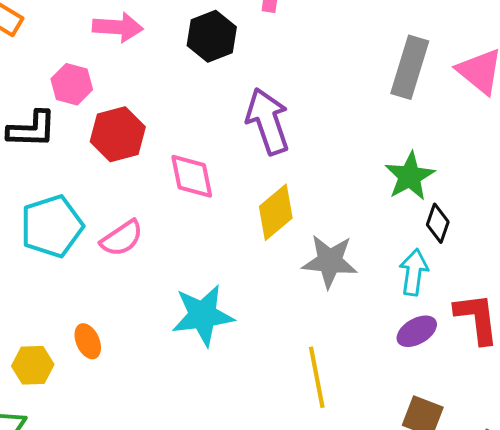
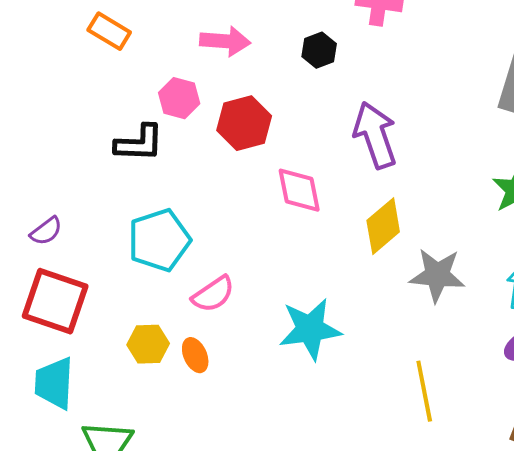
black hexagon: (212, 36) -> (319, 50), size x0.7
red hexagon: (118, 134) -> (244, 123), moved
pink semicircle: (122, 238) -> (213, 294), moved
yellow hexagon: (33, 365) -> (148, 344), moved

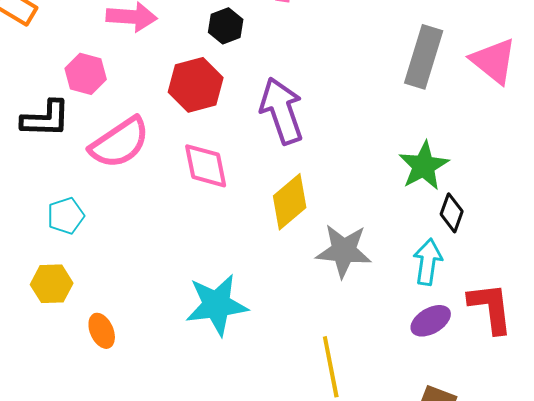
red hexagon: (244, 123) -> (196, 85), moved
cyan pentagon: (159, 240) -> (66, 216), size x0.6
pink semicircle: (213, 294) -> (120, 143), moved, size x1.4
yellow hexagon: (148, 344) -> (52, 284), moved

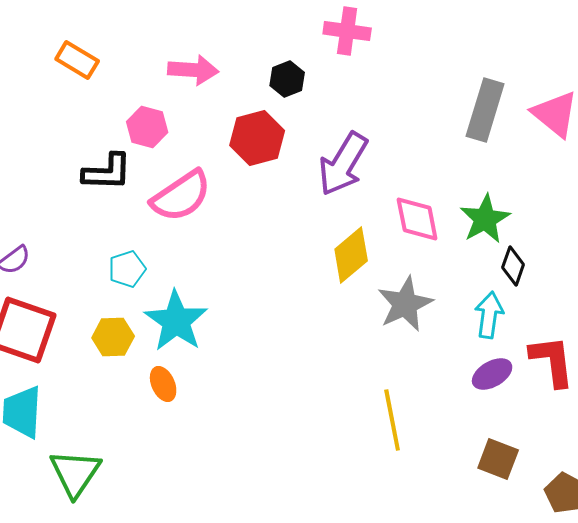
purple arrow: (282, 111) -> (343, 164), turned -130
pink diamond: (206, 166) -> (417, 219), moved
gray star: (344, 251) -> (405, 304), turned -30
cyan star: (217, 305) -> (176, 321), moved, turned -30

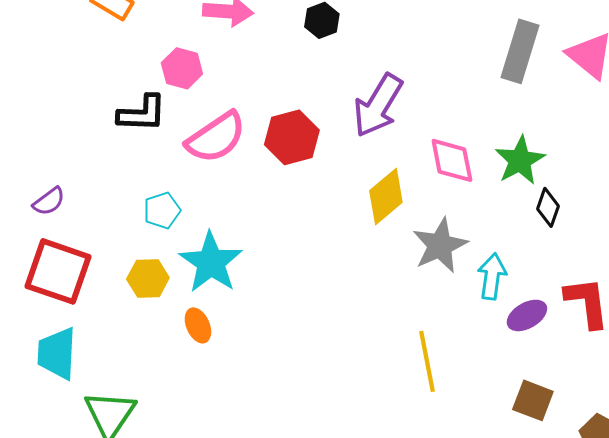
red hexagon: (257, 138) -> (292, 137), moved
cyan arrow: (489, 315) -> (492, 276), moved

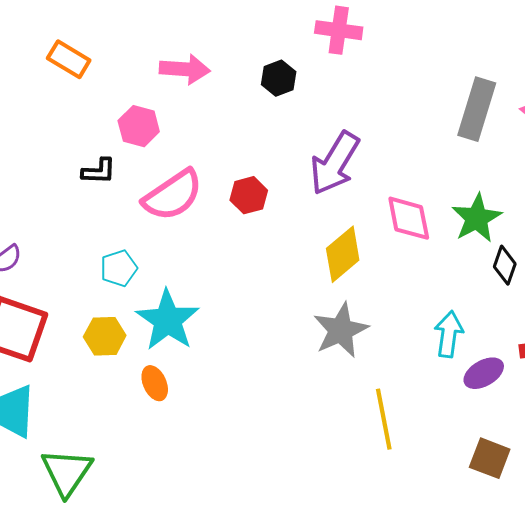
black L-shape: (142, 113) -> (99, 171), size x0.7
red hexagon: (292, 137) -> (249, 195), size x0.7
gray star: (440, 245) -> (341, 330), moved

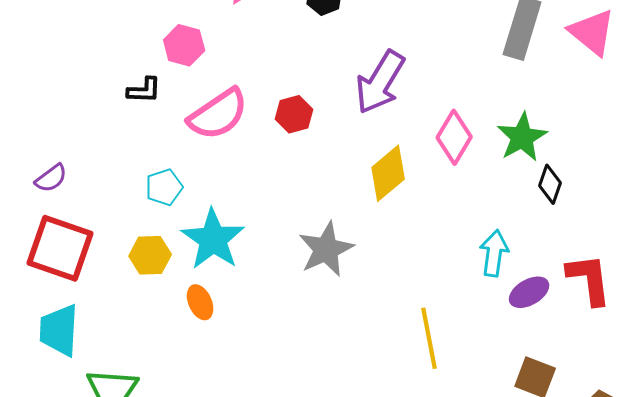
pink diamond: (409, 218) -> (454, 137), turned 42
gray star: (341, 330) -> (326, 249), moved

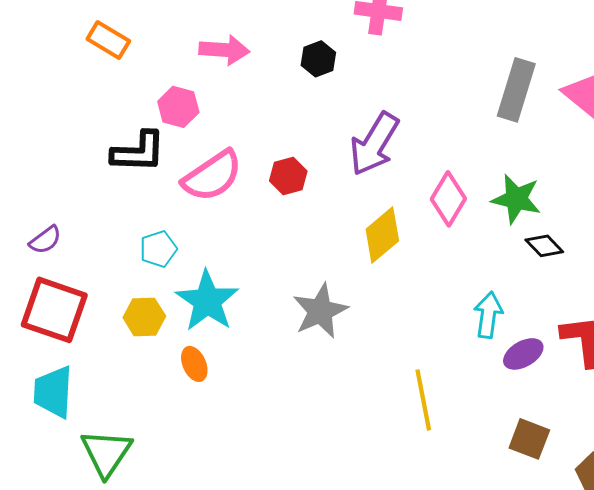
black L-shape: (144, 90) -> (138, 152), size x1.6
green star: (522, 137) -> (516, 199), turned -30
black diamond: (550, 184) -> (544, 246), turned -63

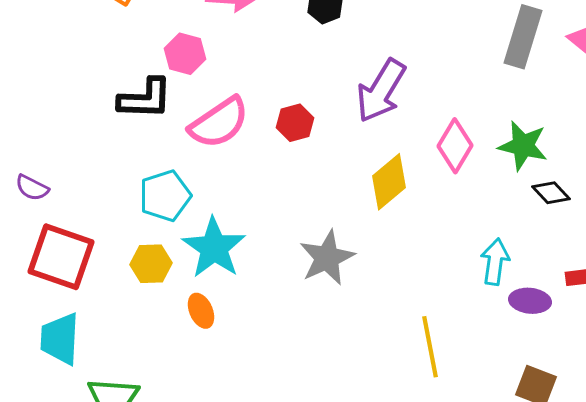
purple semicircle: (45, 240) -> (32, 188), moved, turned 64
cyan pentagon: (158, 249) -> (165, 196), size x1.4
purple ellipse: (523, 354) -> (530, 301), turned 36

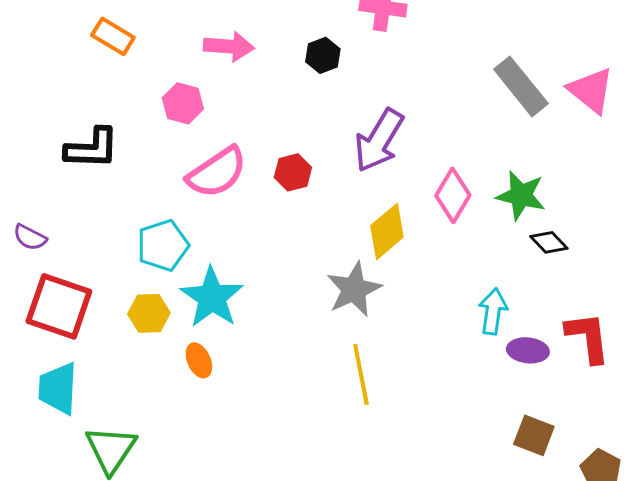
gray rectangle: (523, 37) -> (521, 86), turned -56
black L-shape: (145, 99) -> (92, 148), moved
gray star: (327, 258) -> (354, 289), moved
yellow line: (430, 347) -> (361, 374), moved

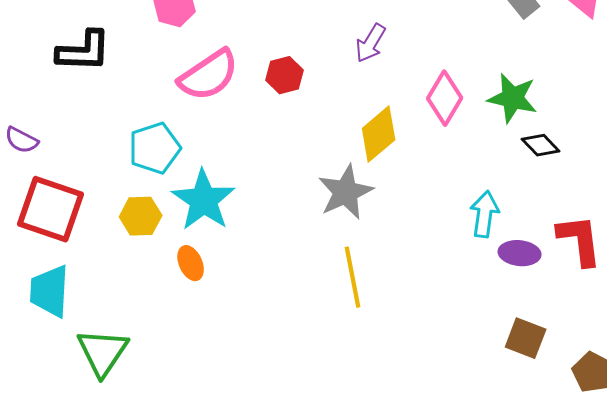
purple arrow: (379, 140) -> (371, 43), size x0.6

